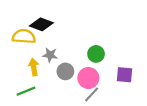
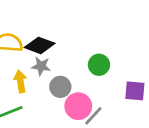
black diamond: (41, 24) -> (40, 45), moved
pink circle: (88, 78) -> (78, 106), moved

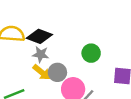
yellow arrow: (20, 81) -> (42, 72), moved, turned 138

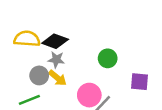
gray circle: (57, 72) -> (39, 75), moved

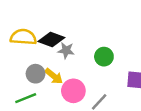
gray star: (56, 60) -> (66, 50), moved
pink circle: (89, 95) -> (73, 91), moved

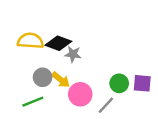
green circle: (104, 57) -> (119, 83), moved

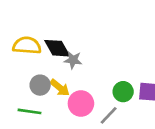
black diamond: (58, 43) -> (57, 48), turned 40
green line: (33, 102) -> (30, 111), turned 30

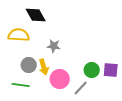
black diamond: (57, 48) -> (36, 15), moved
yellow arrow: (60, 88) -> (44, 67), turned 35

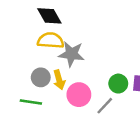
yellow semicircle: (19, 35) -> (51, 40), moved
gray star: (54, 46) -> (71, 54), size x1.5

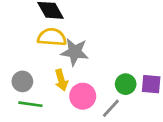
gray circle: (41, 77) -> (22, 81), moved

